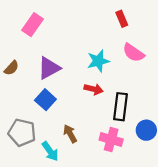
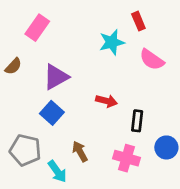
cyan star: (98, 61) -> (112, 42), moved
brown semicircle: (11, 68) -> (13, 66), moved
black rectangle: (121, 107) -> (137, 121), size x0.7

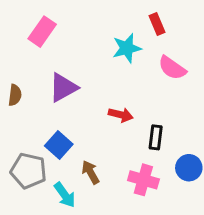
brown semicircle: (13, 66) -> (15, 95), moved, turned -36
blue square: (52, 113) -> (59, 145), moved

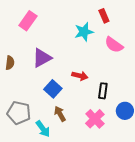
blue square: (59, 145) -> (53, 89), moved
pink cross: (143, 180) -> (95, 119), turned 30

